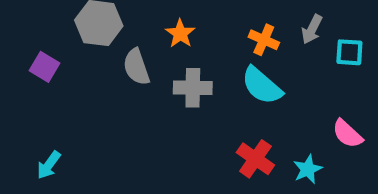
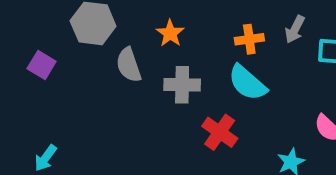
orange cross: (264, 40) -> (249, 39), turned -32
red cross: (255, 159) -> (220, 132), moved

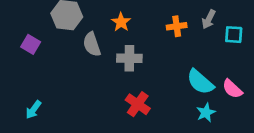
cyan semicircle: (247, 83) -> (200, 82), moved
red cross: (220, 132) -> (138, 104), moved

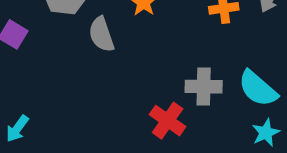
gray cross: (129, 58) -> (204, 87), moved

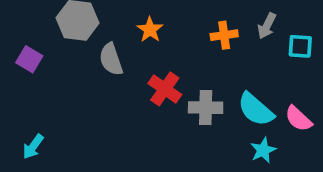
red cross: (168, 121) -> (165, 89), moved

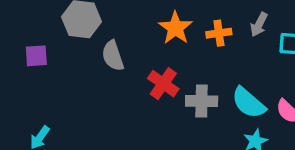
orange star: (150, 30) -> (175, 28), moved, size x1.4
purple square: (29, 59) -> (36, 56), turned -35

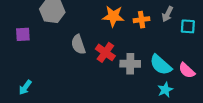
orange star: (175, 28) -> (113, 16), turned -30
gray semicircle: (113, 56) -> (78, 44), moved

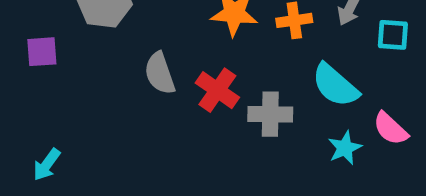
cyan semicircle: (161, 65) -> (335, 85), moved
cyan star: (165, 90) -> (345, 148), moved

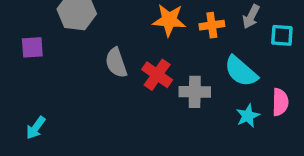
pink semicircle: (390, 129) -> (280, 102), turned -132

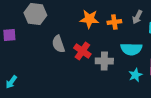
cyan semicircle: (241, 71) -> (131, 49), turned -40

